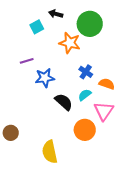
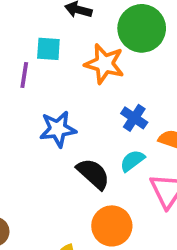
cyan square: (37, 27) -> (48, 49), moved, turned 32
purple line: (27, 61) -> (24, 75), moved, turned -64
orange circle: (85, 130) -> (112, 226), moved

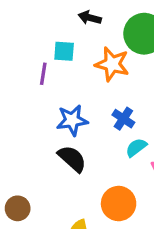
blue cross: (134, 118) -> (123, 119), moved
black semicircle: (93, 174) -> (72, 159), moved

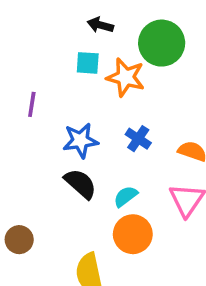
cyan square: (64, 51) -> (88, 63), moved
purple line: (43, 74) -> (32, 104), moved
cyan semicircle: (136, 147) -> (126, 196), moved

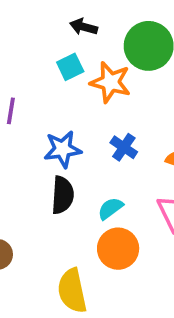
cyan square: (88, 63) -> (70, 67), turned -30
black semicircle: (80, 184) -> (63, 195), turned 52

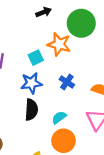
black arrow: (84, 27) -> (44, 12), turned 144
cyan square: (70, 67) -> (36, 58), moved

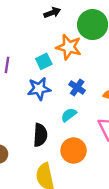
black semicircle: (31, 110) -> (40, 135), moved
cyan semicircle: (59, 117) -> (69, 115), moved

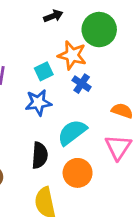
blue cross: (77, 88) -> (82, 84), moved
cyan semicircle: (69, 115) -> (72, 132), size x1.6

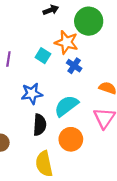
cyan square: (44, 71) -> (43, 56), turned -32
blue star: (38, 103) -> (32, 94), moved

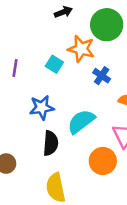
blue cross: (74, 66) -> (102, 76), moved
orange circle: (71, 139) -> (103, 161), moved

